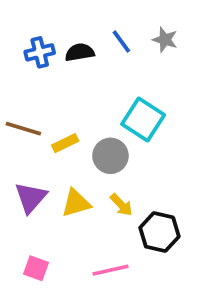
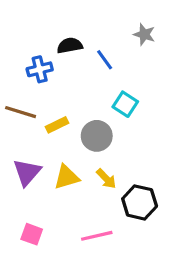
blue line: (121, 41) -> (105, 60), moved
blue cross: (40, 52) -> (40, 69), moved
cyan square: (143, 120) -> (125, 104), size x0.7

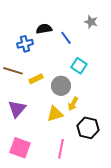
yellow triangle: (67, 177) -> (55, 114), moved
yellow arrow: (106, 179) -> (73, 104), moved, turned 72
pink square: (32, 234) -> (20, 148), size x1.5
pink line: (97, 236) -> (61, 149), turned -66

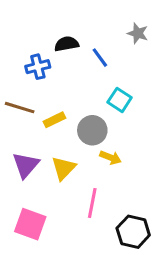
yellow arrow: (73, 104) -> (111, 158), turned -96
yellow triangle: (55, 114) -> (64, 168), moved, turned -30
black hexagon: (88, 128) -> (133, 232), moved
pink line: (61, 149) -> (92, 203), moved

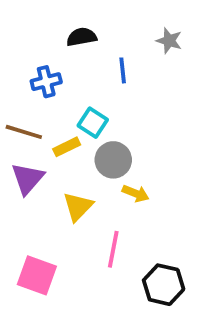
black semicircle: (67, 44) -> (82, 37), moved
blue line: (100, 58) -> (123, 70), turned 30
cyan square: (120, 100) -> (93, 123), moved
purple triangle: (26, 165) -> (28, 179), moved

